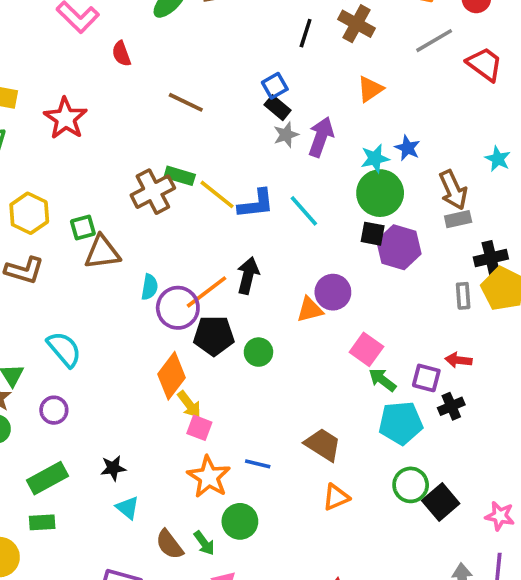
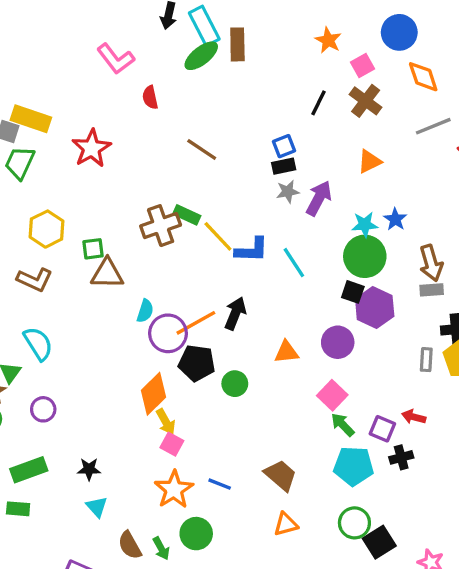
black rectangle: (278, 108) -> (284, 166), turned -60
purple circle: (333, 292) -> (338, 342), moved
cyan semicircle: (64, 349) -> (38, 344), moved

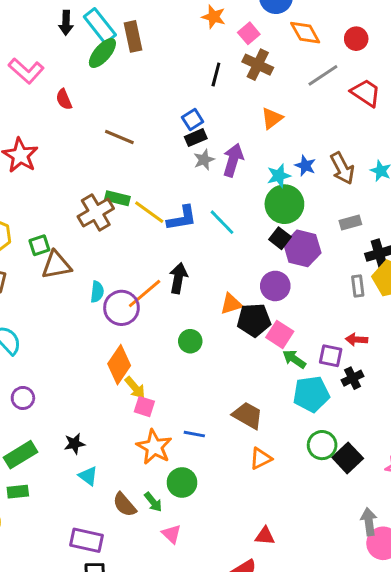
brown arrow: (431, 263) -> (342, 168), moved
black square: (353, 292) -> (280, 238), turned 30
black pentagon: (197, 363) -> (254, 320), moved

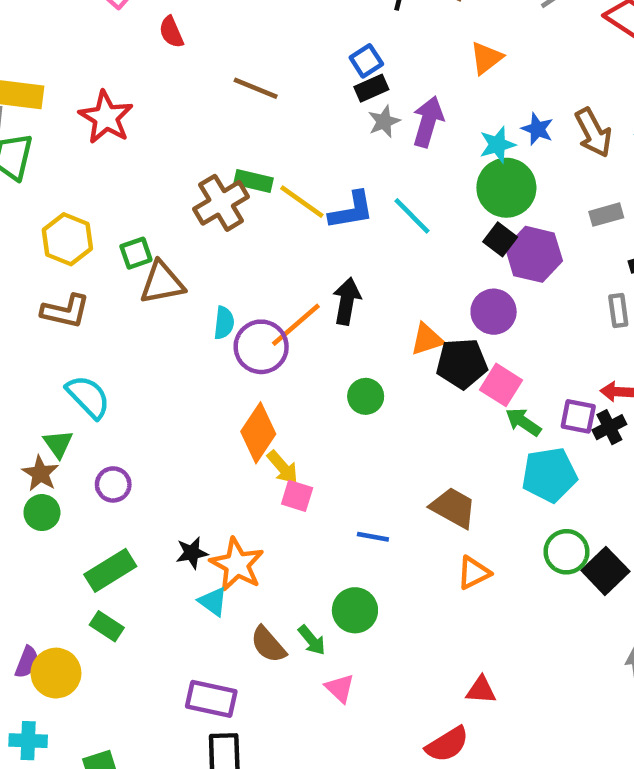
black cross: (353, 378) -> (609, 427), moved
orange star: (154, 447) -> (237, 564), moved
green rectangle: (18, 492) -> (107, 626), turned 40

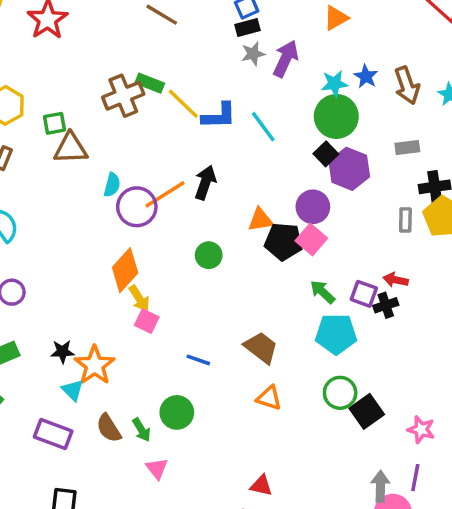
pink square: (501, 385) -> (311, 239), moved
orange triangle: (474, 573) -> (269, 398), turned 36
purple rectangle: (211, 699) -> (53, 434), moved

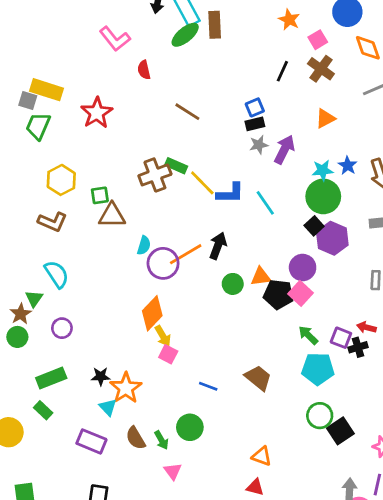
green circle: (209, 255) -> (233, 284), moved
orange triangle: (269, 398) -> (262, 456), moved

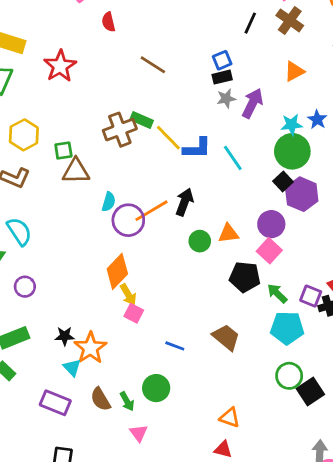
black pentagon: (279, 294) -> (245, 277), moved

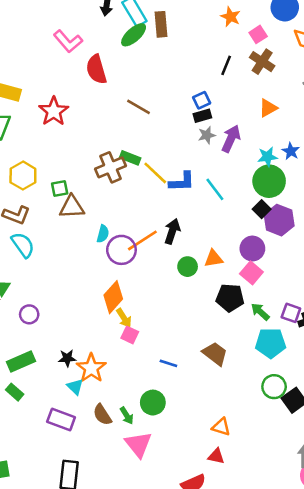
red semicircle: (108, 22) -> (96, 69), size x1.6
cyan semicircle: (19, 231) -> (23, 245), moved
pink triangle: (139, 433) -> (138, 444), size x1.6

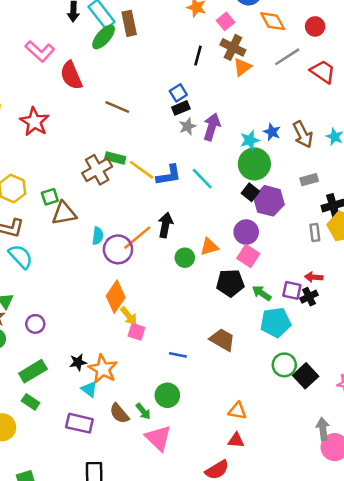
orange triangle: (268, 108) -> (242, 67), moved

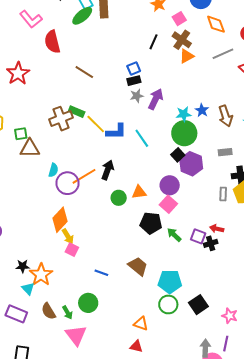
cyan pentagon: (276, 322) -> (170, 282), moved
green circle: (284, 365) -> (168, 304), moved

